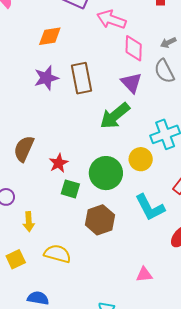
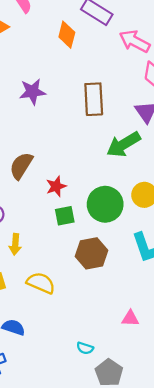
orange diamond: (50, 36) -> (67, 35), moved, turned -75
purple star: (46, 78) -> (32, 92), moved
green square: (70, 189) -> (65, 216), turned -36

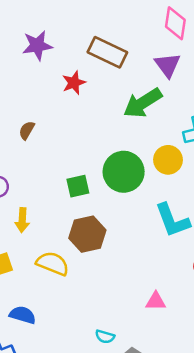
brown rectangle: (94, 99) -> (107, 52), turned -60
brown semicircle: (21, 166) -> (27, 130), size x0.6
red star: (56, 186) -> (74, 83), moved
brown hexagon: (92, 253) -> (87, 234), moved

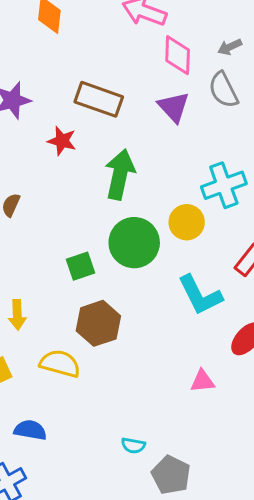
red star: (74, 83) -> (62, 141), turned -30
green arrow: (143, 103) -> (120, 174), moved, turned 141
pink triangle: (156, 301) -> (202, 381), moved

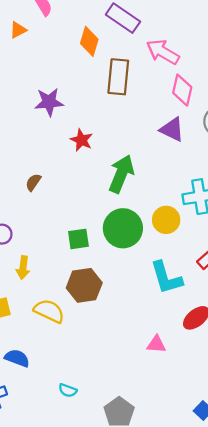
brown rectangle: (99, 99) -> (118, 77), moved, turned 66
purple triangle: (174, 107) -> (172, 129), turned -32
cyan semicircle: (133, 445) -> (68, 390), moved

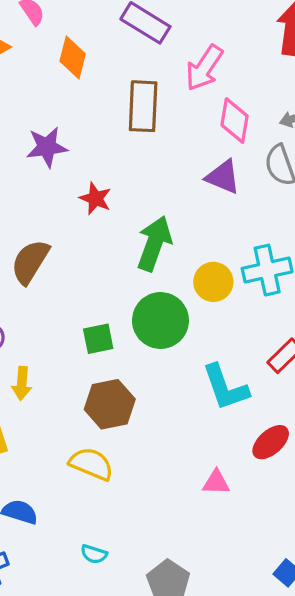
orange diamond: (89, 41) -> (73, 58), moved
pink arrow: (163, 52) -> (204, 68), turned -84
brown semicircle: (33, 182) -> (30, 262), size x1.8
yellow circle: (166, 220) -> (213, 282), moved
yellow semicircle: (49, 311) -> (91, 464), moved

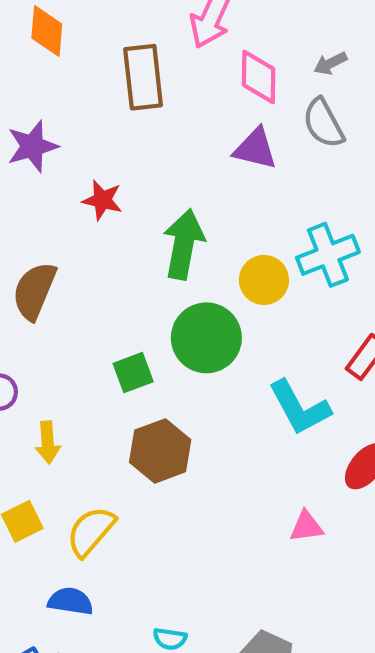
yellow semicircle: (91, 464) -> (91, 531), moved, turned -63

